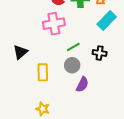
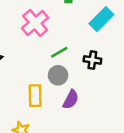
pink cross: (54, 24) -> (35, 23), turned -30
yellow rectangle: (43, 72) -> (35, 96), moved

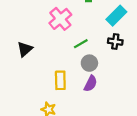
black cross: (92, 60) -> (115, 42), moved
gray circle: (58, 75) -> (89, 63), moved

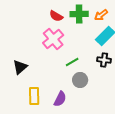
yellow rectangle: (60, 80) -> (34, 96), moved
purple semicircle: (91, 84) -> (60, 99), moved

